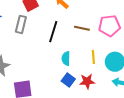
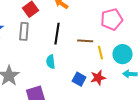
brown line: (82, 28) -> (85, 41), moved
cyan semicircle: (66, 58) -> (51, 62), moved

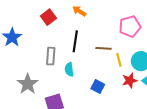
gray rectangle: (24, 31) -> (51, 56), moved
red star: (98, 78) -> (130, 80), moved

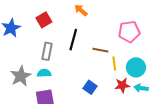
red square: (48, 17) -> (44, 20), moved
cyan semicircle: (69, 69) -> (44, 73), moved, turned 88

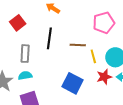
blue square: (90, 87) -> (73, 83), size x1.5

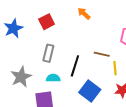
black line: (49, 38) -> (75, 66), moved
cyan semicircle: (25, 76) -> (53, 78), moved

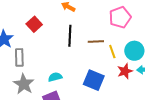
gray rectangle: (48, 53) -> (19, 57), moved
black line: (75, 66) -> (70, 36), moved

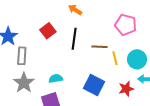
pink pentagon: (120, 17) -> (126, 25), turned 30
red square: (34, 24) -> (48, 31), moved
red star: (125, 71) -> (126, 89), moved

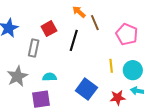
brown line: (100, 47) -> (95, 23), moved, turned 56
gray rectangle: (22, 56) -> (34, 48), moved

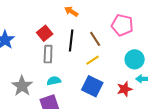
brown line: (95, 23) -> (95, 39), moved
gray rectangle: (34, 48) -> (48, 54), moved
yellow line: (111, 66) -> (93, 60), moved, turned 72

